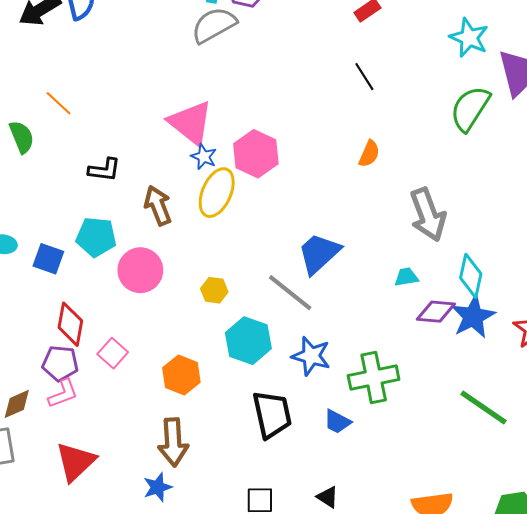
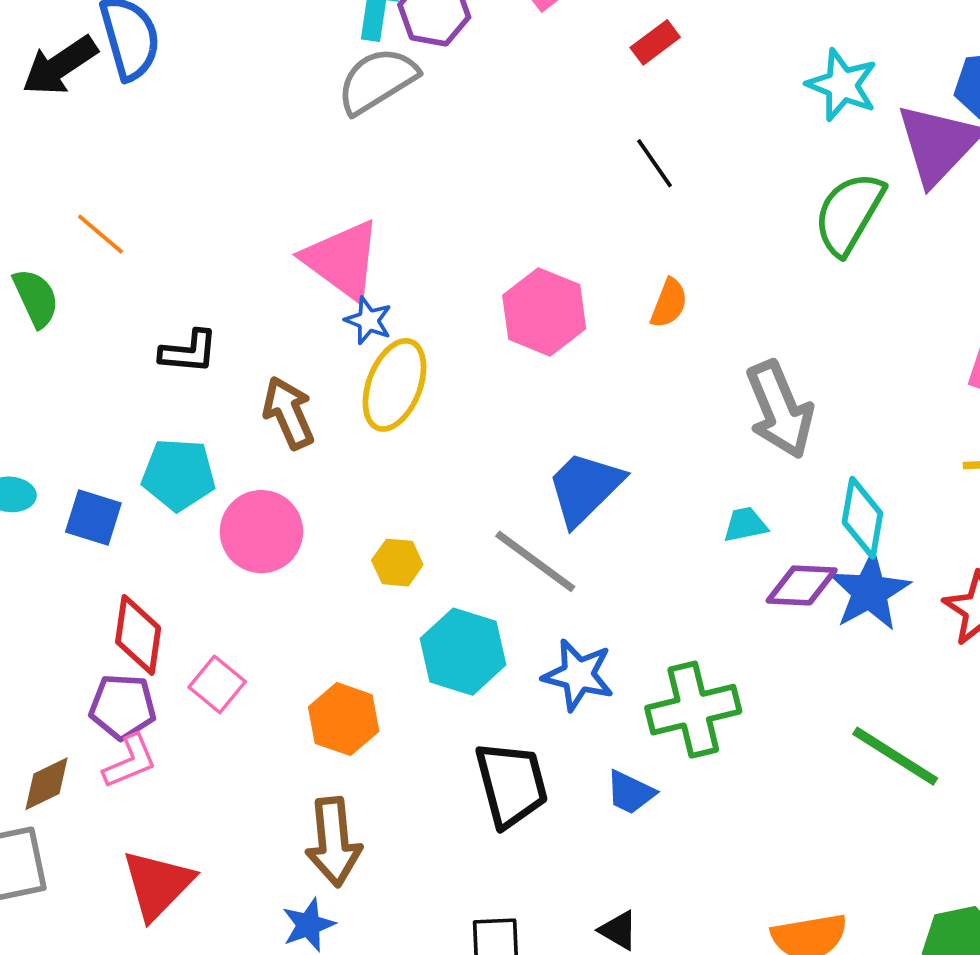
pink hexagon: (256, 154) -> (544, 312), moved

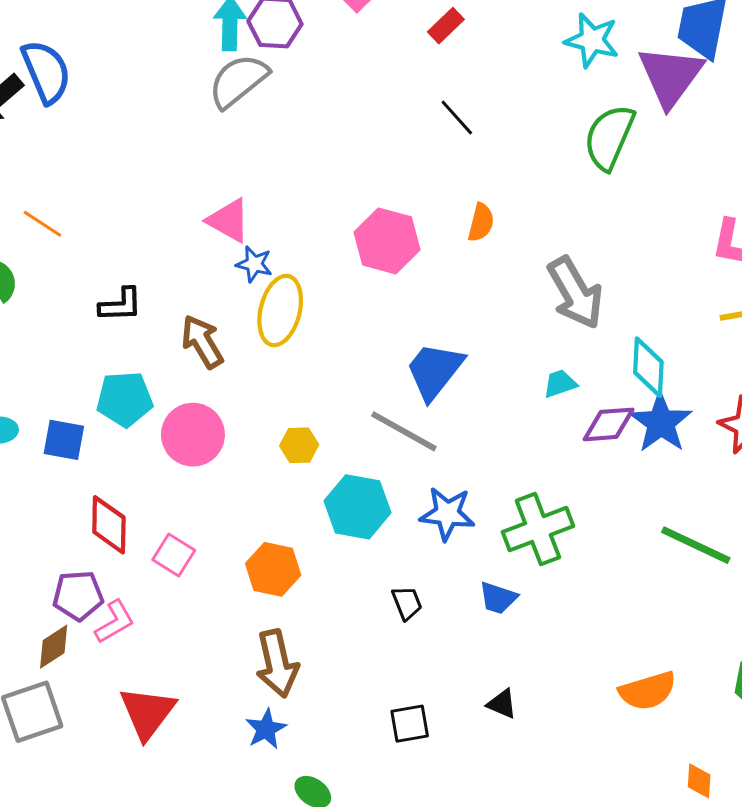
pink triangle: (342, 260) -> (229, 221), size x0.7
purple pentagon: (123, 707) -> (78, 596), moved
black trapezoid: (511, 784) -> (407, 603), size x0.5

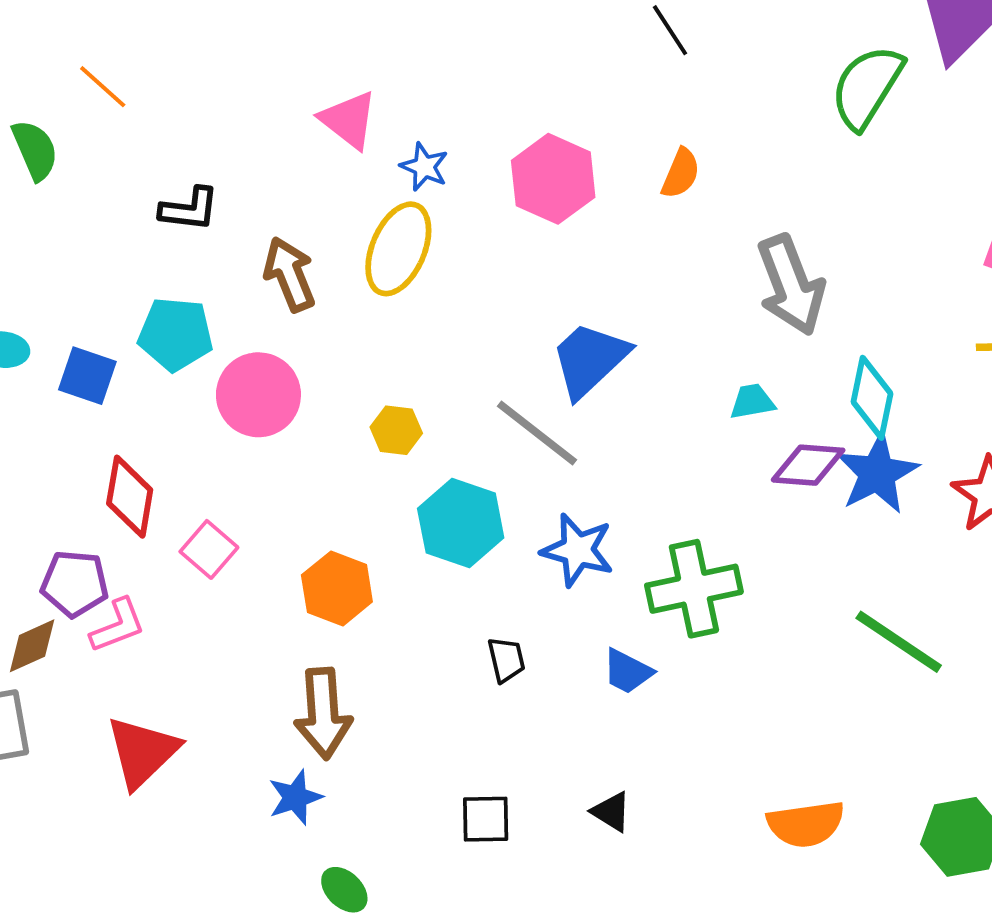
blue star: (254, 264) -> (424, 167), moved

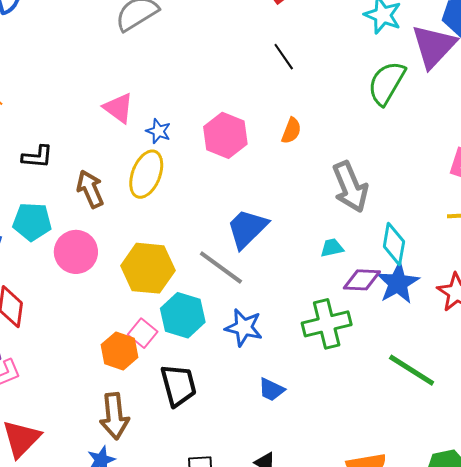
yellow hexagon: (396, 430) -> (148, 268), size x2.0
pink square: (209, 549) -> (143, 333), moved
green cross: (694, 589) -> (327, 324), moved
black trapezoid: (506, 660) -> (178, 385), moved, size x1.8

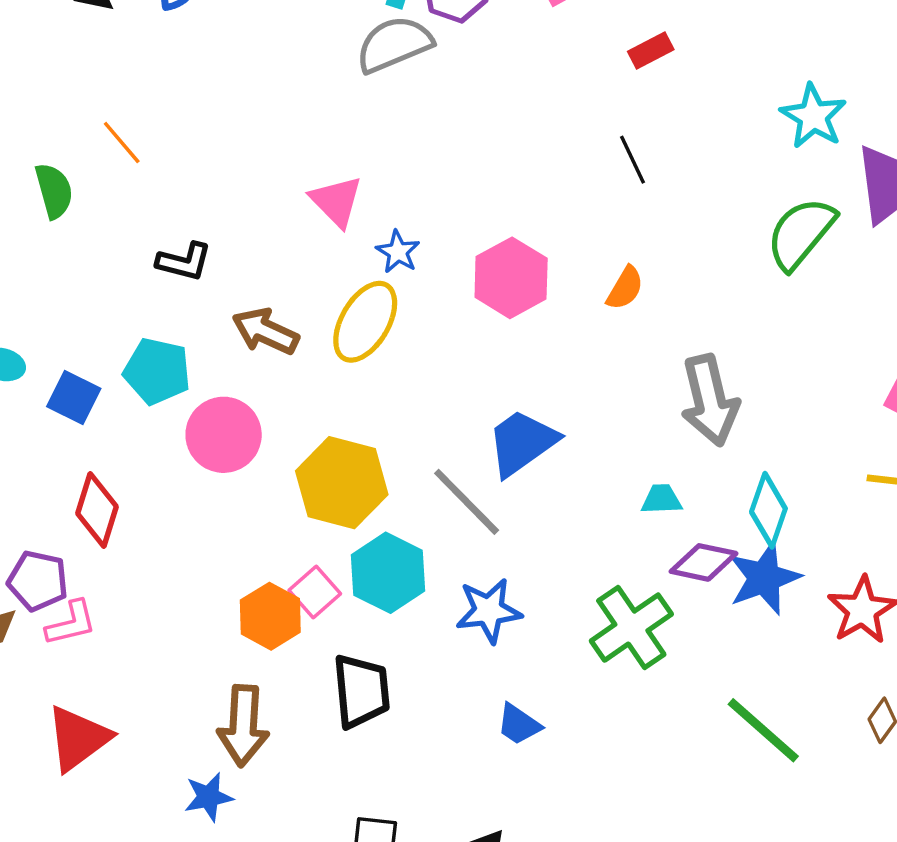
brown arrow: (90, 189) -> (265, 331), turned -51
green cross: (327, 324) -> (631, 628), turned -30
blue star: (244, 327) -> (489, 611), turned -30

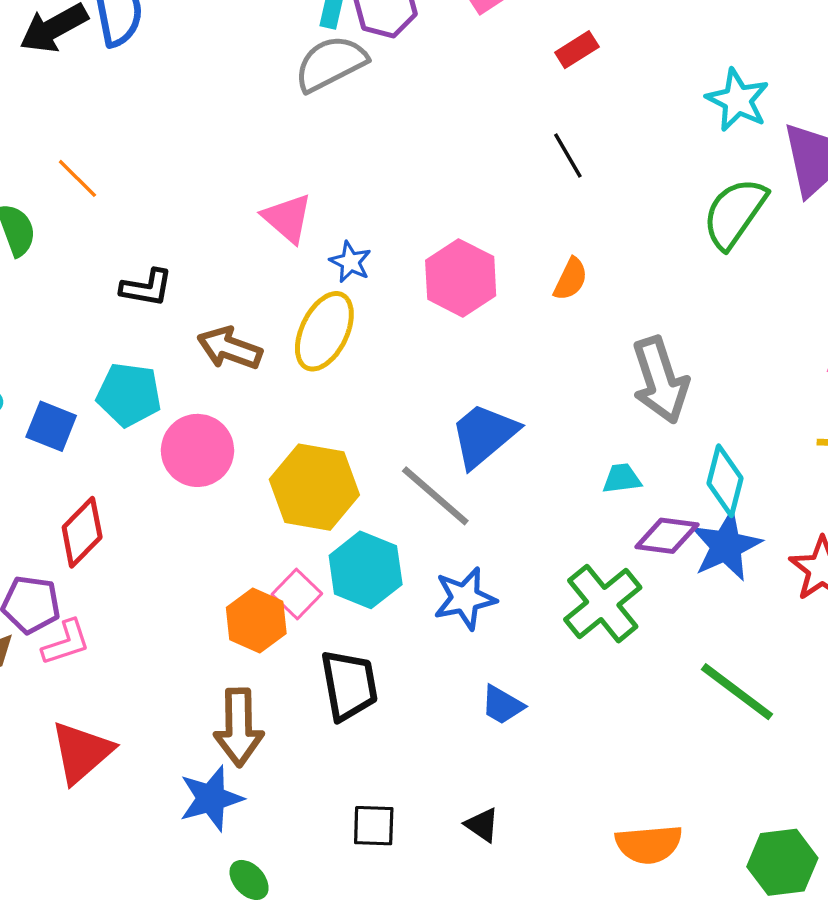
red diamond: (97, 510) -> (82, 532), turned 32
blue star: (209, 797) -> (211, 798), size x1.4

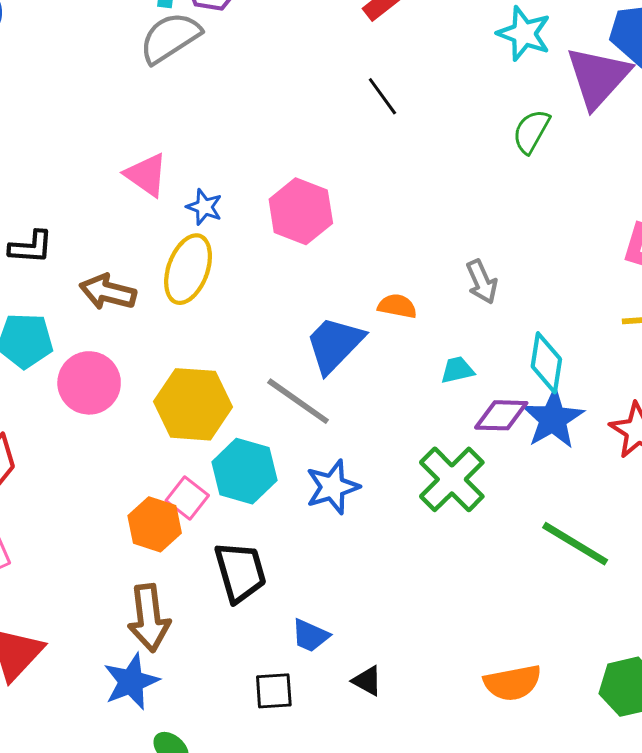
green semicircle: (735, 213) -> (531, 131), size x0.7
orange semicircle: (571, 279) -> (397, 306), moved, turned -99
gray arrow: (660, 380) -> (482, 282), size x0.6
blue trapezoid: (502, 705) -> (310, 636), moved

